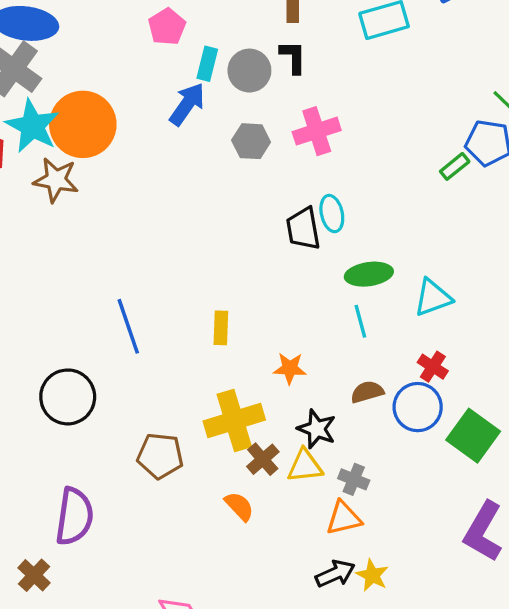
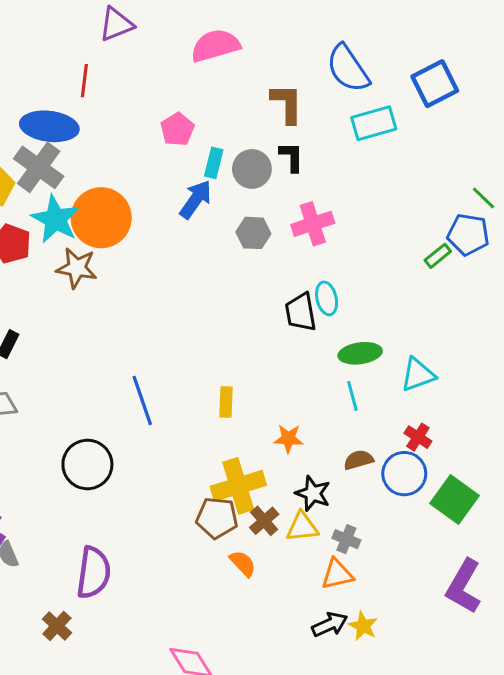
brown pentagon: (160, 456) -> (217, 518), moved

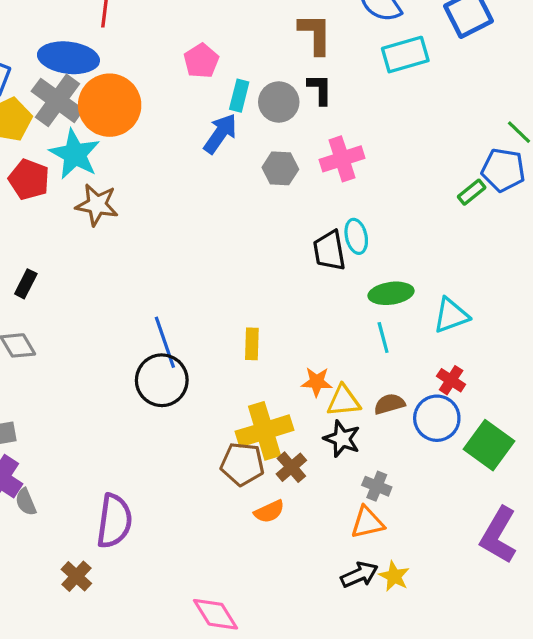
orange circle: (101, 218) -> (110, 105), moved
black circle: (87, 464) -> (162, 380), moved
yellow triangle: (302, 527) -> (344, 401), moved
orange semicircle: (243, 563) -> (269, 511), turned 108

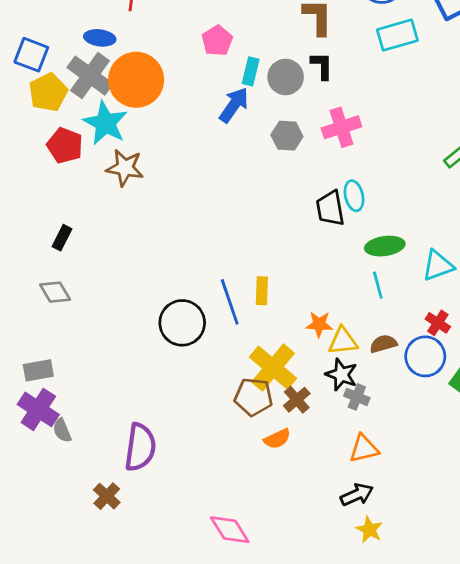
blue ellipse: (68, 58) -> (100, 38), size x0.6
blue line: (165, 342) -> (230, 302), moved
yellow cross: (265, 431) -> (273, 368), turned -33
gray cross: (377, 486) -> (357, 397), moved
yellow star: (394, 576) -> (369, 530), moved

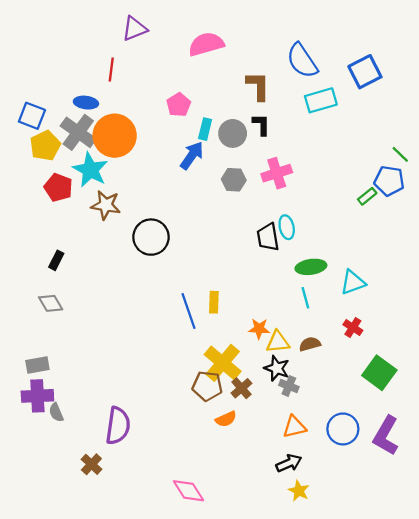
black circle: (182, 323) -> (151, 237), moved
blue circle: (425, 356) -> (343, 429), moved
purple cross: (38, 409) -> (37, 396), turned -36

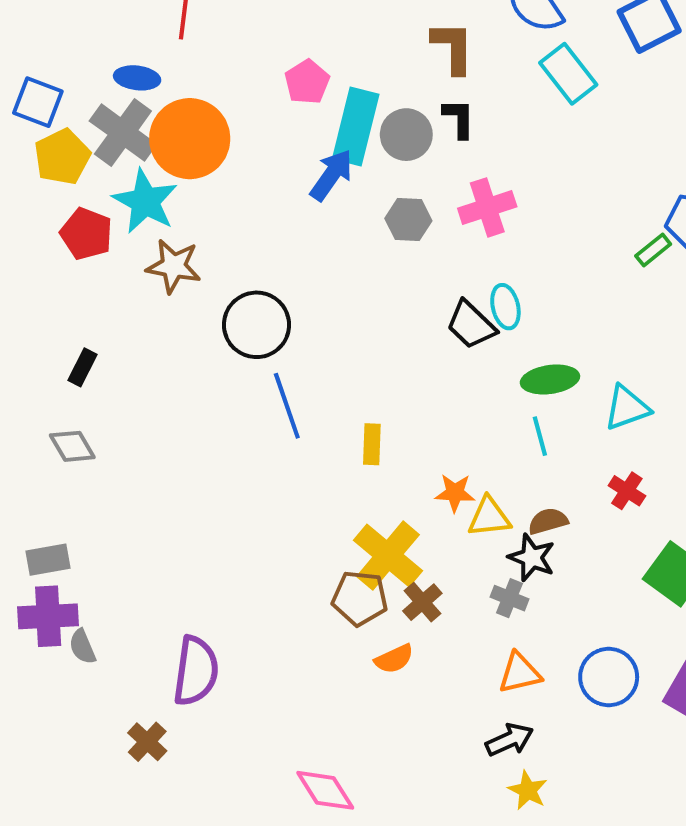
cyan rectangle: (321, 100) -> (568, 74), turned 68
cyan rectangle: (205, 129) -> (356, 126), size x1.8
black trapezoid: (268, 237) -> (471, 325), turned -36
blue line: (189, 311) -> (287, 406), moved
black star: (277, 368) -> (532, 558), moved

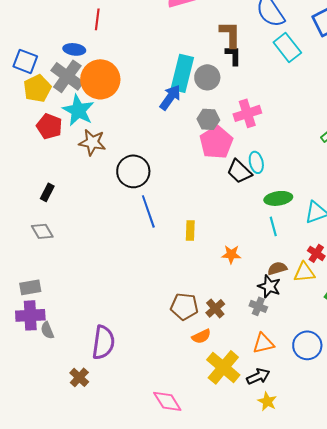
pink pentagon: (307, 82) -> (216, 142), moved, size x1.5
black L-shape: (459, 118) -> (233, 55), moved
yellow triangle: (489, 517) -> (304, 272), moved
yellow cross: (388, 556) -> (223, 367), moved

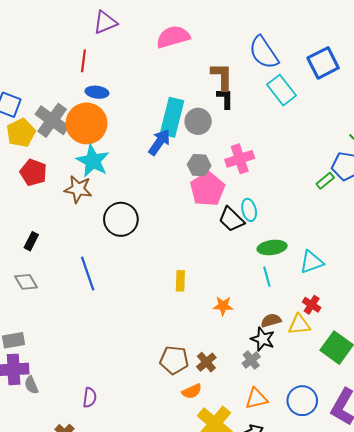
blue ellipse: (74, 49) -> (97, 92), moved
cyan star: (78, 110) -> (93, 161), moved
blue line: (148, 211) -> (88, 274), moved
gray cross: (258, 306) -> (251, 360), turned 30
purple semicircle: (103, 342) -> (90, 398), size x0.6

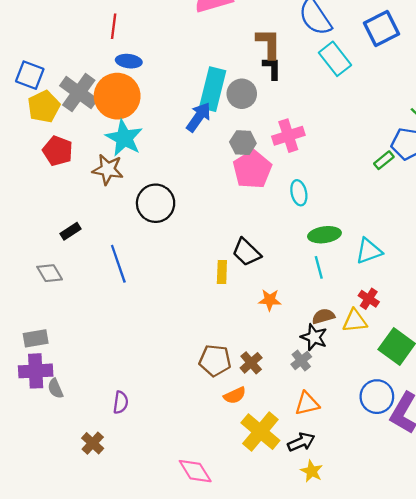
black trapezoid: (231, 219) -> (246, 252), moved
black rectangle: (31, 241) -> (71, 231), moved, turned 30
blue circle: (302, 401) -> (377, 397), moved

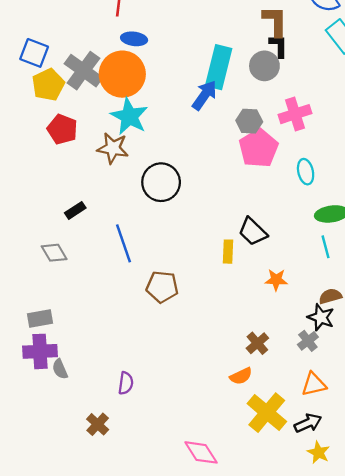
gray circle: (242, 94) -> (264, 66), moved
brown pentagon: (215, 360) -> (162, 287), moved

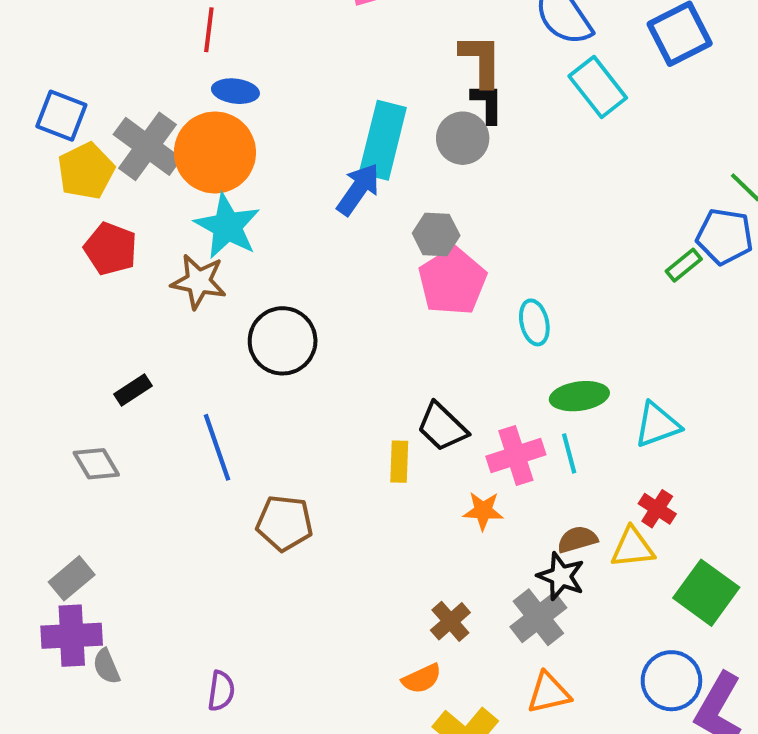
pink cross: (295, 114) -> (516, 456), moved
gray rectangle: (40, 319) -> (72, 578), turned -30
gray cross: (308, 341) -> (538, 617), size x1.5

